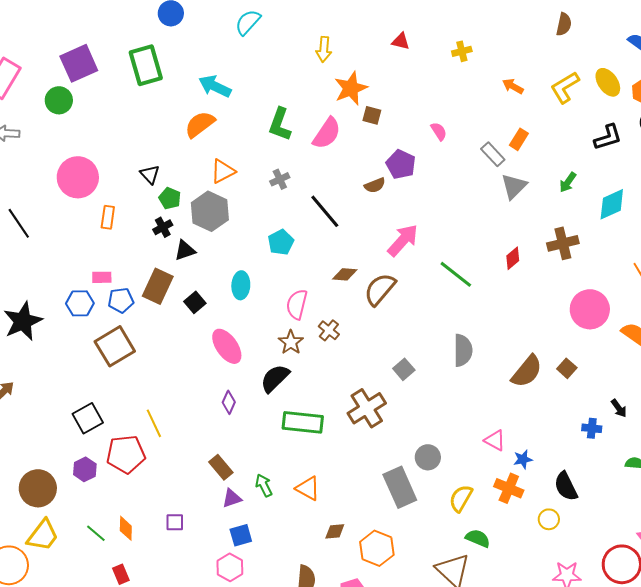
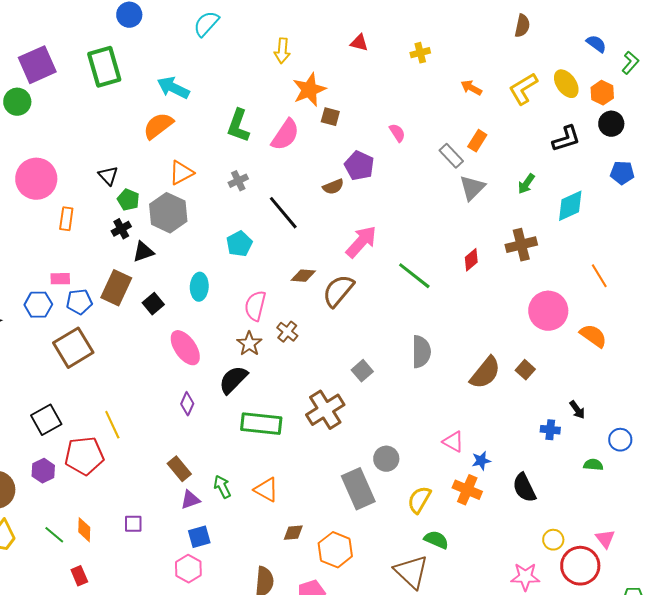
yellow circle: (549, 519) -> (553, 540), moved

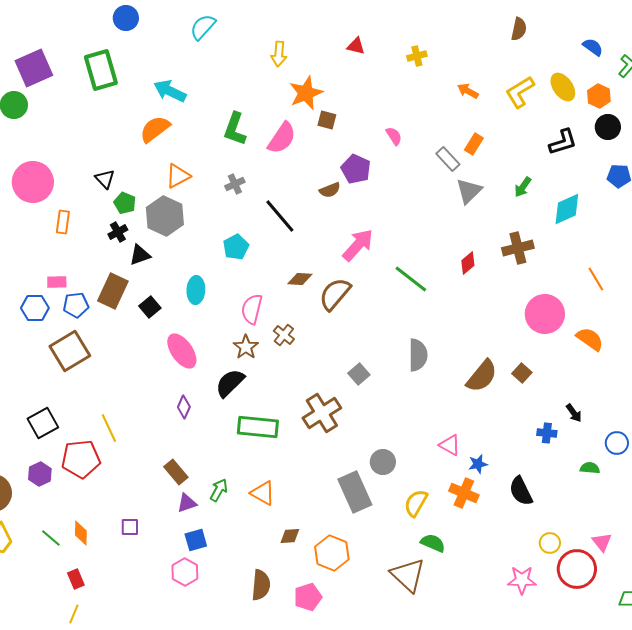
green arrow: (222, 487) -> (219, 490), turned 55

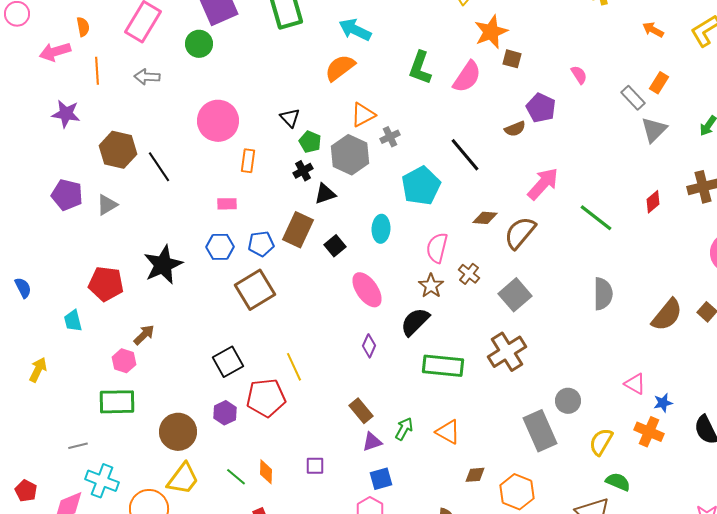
gray cross: (235, 184) -> (390, 137), moved
cyan pentagon: (236, 247) -> (421, 186), size x1.5
pink rectangle: (57, 282) -> (227, 204), moved
gray square: (359, 374) -> (515, 295), moved, size x1.5

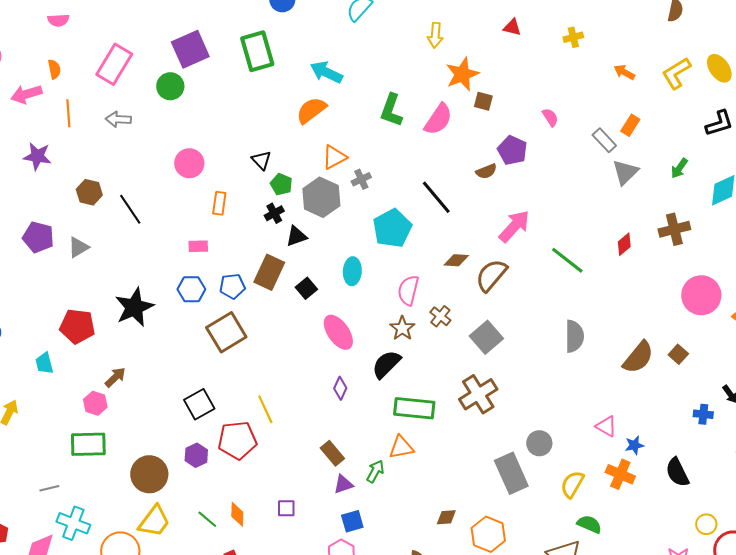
pink circle: (218, 121) -> (189, 163), size x0.7
brown hexagon: (118, 150) -> (89, 192), size x0.7
orange triangle: (448, 432) -> (401, 447), moved, turned -40

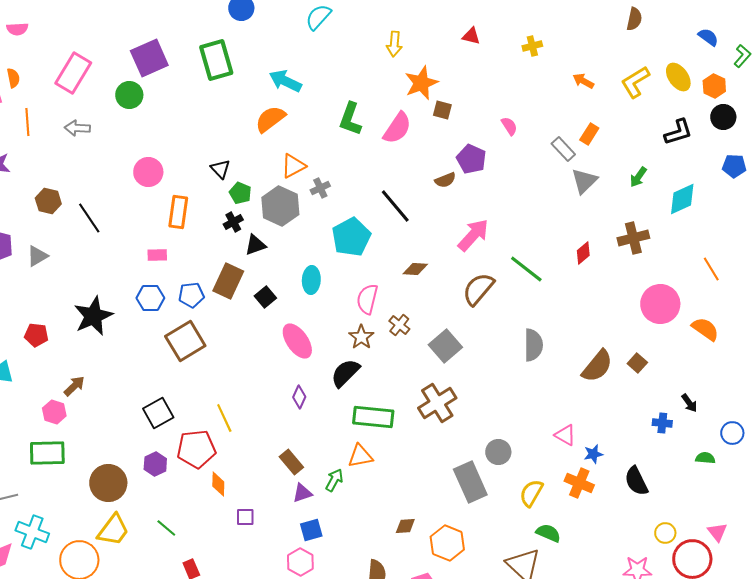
orange rectangle: (219, 203) -> (178, 212), size x1.4
brown semicircle: (491, 275) -> (478, 289), moved
red pentagon: (77, 326) -> (36, 335), size x0.7
orange diamond: (237, 514) -> (218, 484), moved

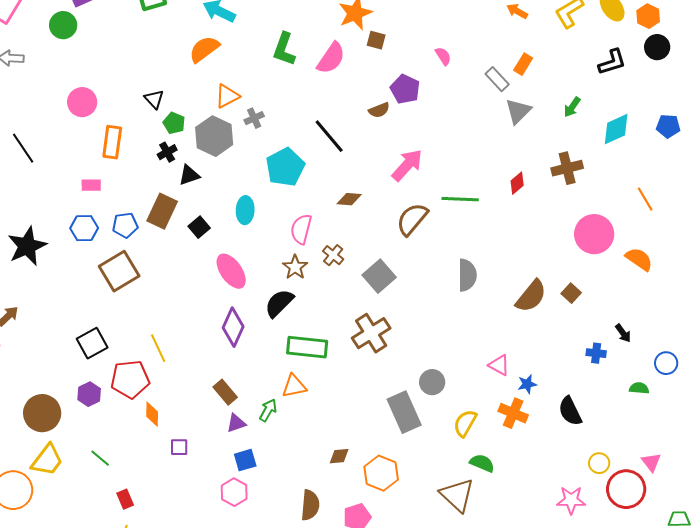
blue pentagon: (734, 166) -> (668, 126), moved
green line: (526, 269) -> (460, 199), turned -36
purple diamond: (299, 397) -> (233, 327), size x1.6

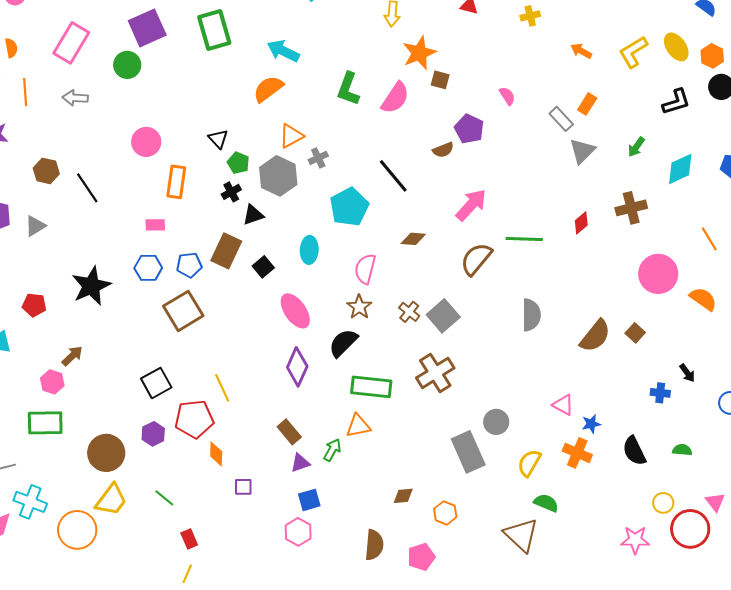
brown cross: (333, 255) -> (409, 312), moved
green semicircle: (639, 388) -> (682, 450), moved
orange hexagon: (381, 473) -> (445, 513), size x0.7

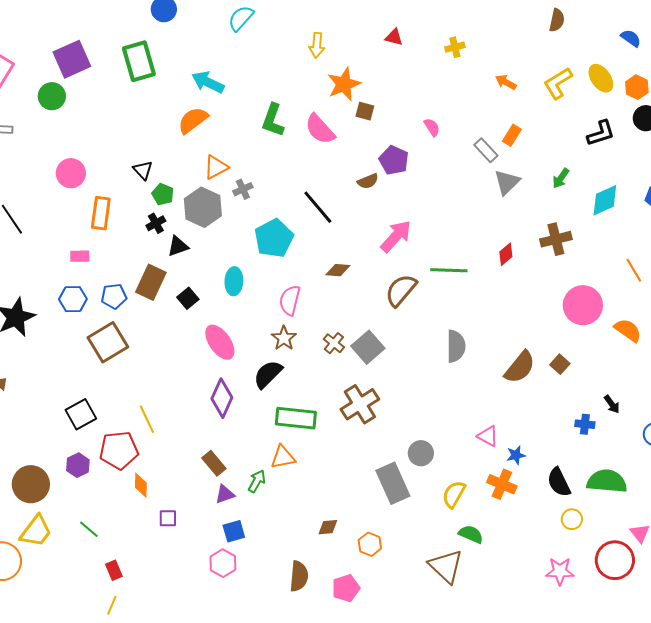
pink semicircle: (395, 98) -> (320, 129), turned 104
green semicircle: (682, 450) -> (607, 481), size x2.0
yellow circle: (663, 503) -> (572, 519), moved

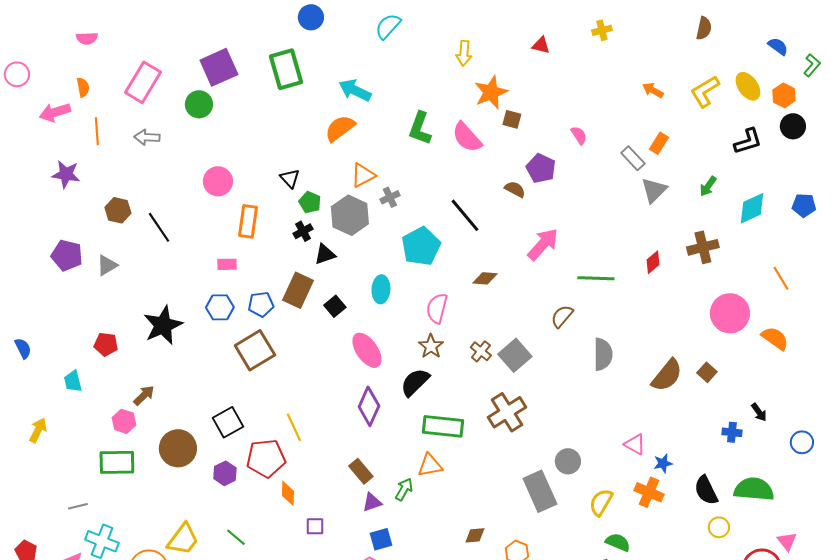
yellow cross: (455, 47) -> (602, 30), moved
brown semicircle: (368, 181) -> (515, 189), turned -130
brown semicircle: (401, 290) -> (562, 316), moved, size x0.7
brown circle: (31, 484) -> (178, 448), moved

